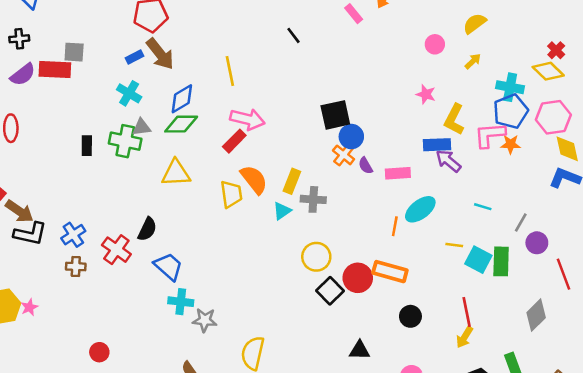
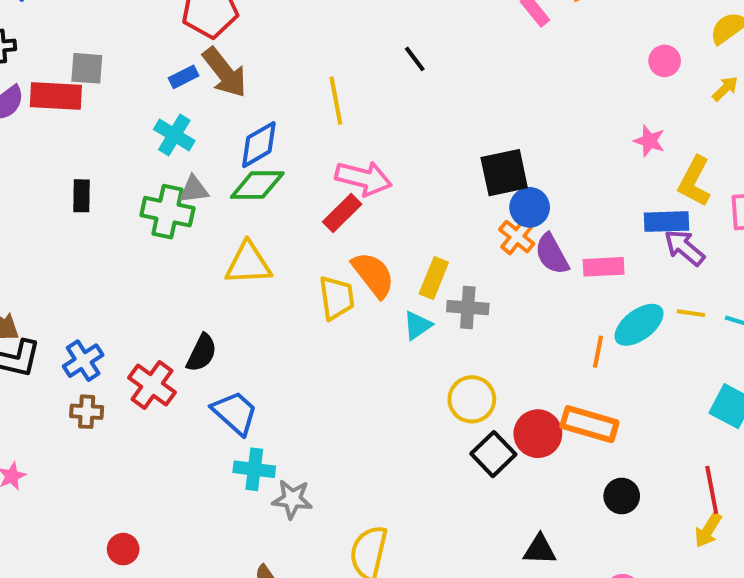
black line: (294, 35) -> (415, 59), moved
black rectangle: (87, 146) -> (82, 196), moved
purple semicircle: (365, 166) -> (552, 254), size x1.5
yellow line: (454, 245) -> (691, 313), moved

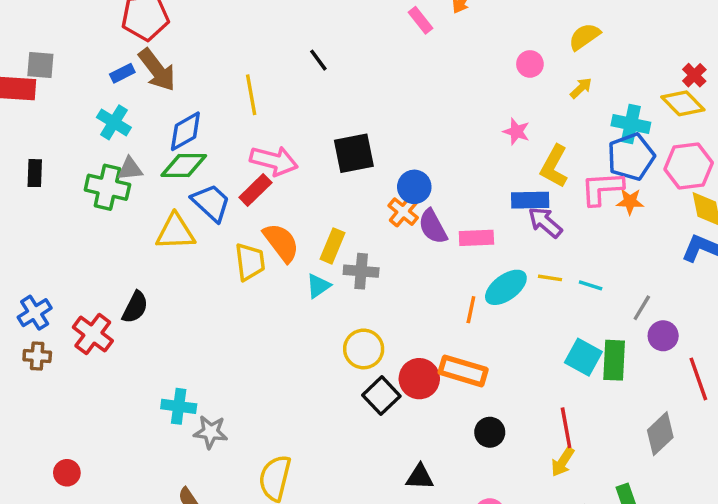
black square: (504, 173) -> (354, 153), moved
blue trapezoid: (235, 413) -> (211, 203), moved

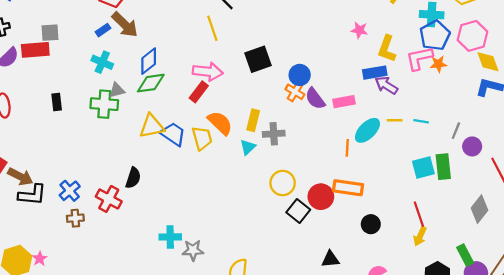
yellow line: (251, 95) -> (212, 28), moved
blue trapezoid: (211, 203) -> (173, 134), moved
cyan square: (583, 357) -> (423, 168), turned -35

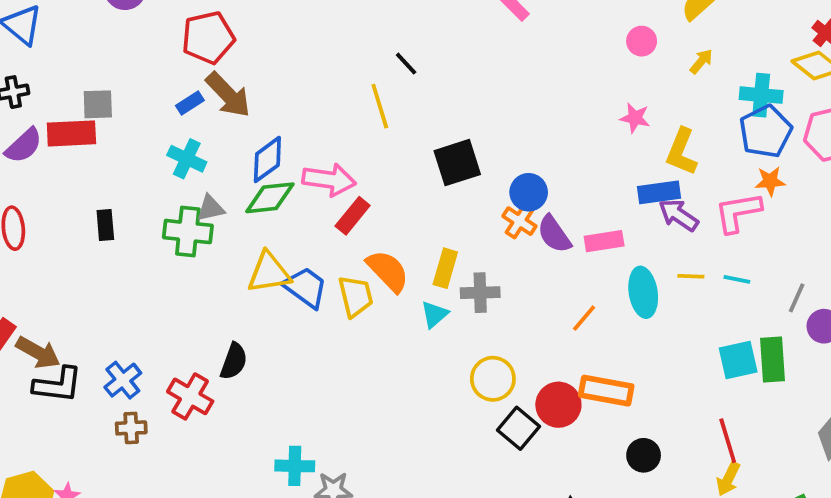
pink L-shape: (419, 58) -> (738, 212), moved
pink arrow: (208, 72) -> (329, 180), moved
cyan ellipse: (367, 130) -> (643, 292), turned -56
orange line: (347, 148) -> (584, 318), moved, turned 35

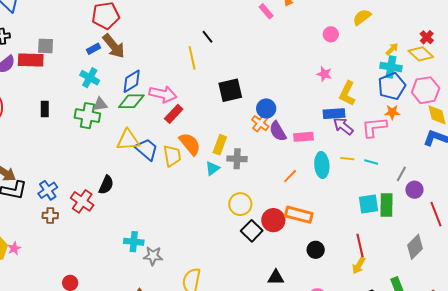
yellow arrow: (701, 61) -> (392, 49), moved

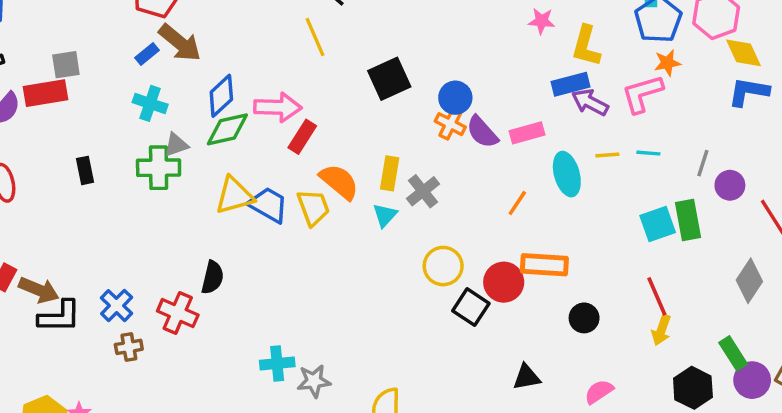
gray cross: (237, 159) -> (423, 191), turned -30

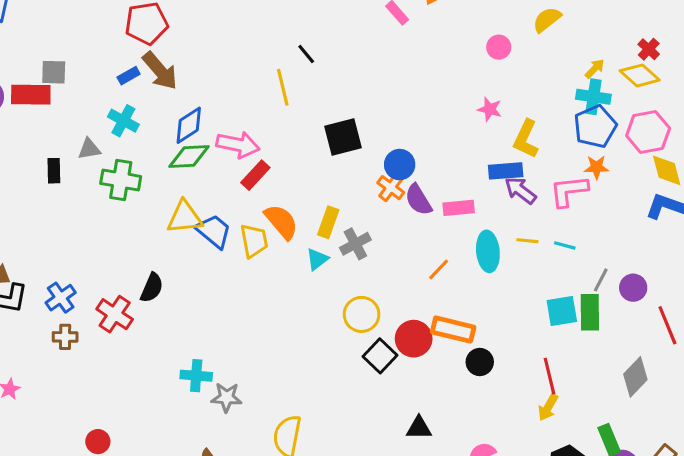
gray triangle: (176, 145) -> (89, 149), moved
gray line: (703, 163) -> (601, 280), moved
black circle: (584, 318) -> (480, 362), moved

